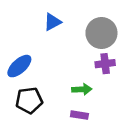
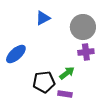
green arrow: (82, 89) -> (67, 73), turned -35
black pentagon: (29, 100) -> (44, 82), moved

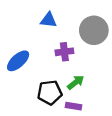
blue triangle: (43, 18) -> (49, 20), turned 35
purple cross: (86, 52) -> (64, 52), moved

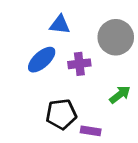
blue ellipse: (18, 61) -> (42, 60), moved
green arrow: (76, 82) -> (120, 95), moved

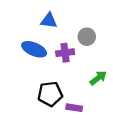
gray circle: (116, 37) -> (87, 37), moved, size x0.6
blue ellipse: (42, 60) -> (34, 49), turned 65

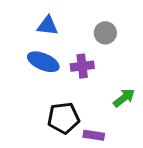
blue triangle: (49, 21) -> (48, 26), moved
gray circle: (87, 37) -> (105, 33), moved

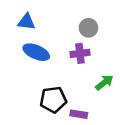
blue triangle: (48, 26) -> (26, 22), moved
purple cross: (82, 66) -> (80, 53), moved

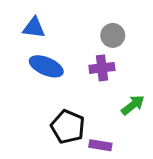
black pentagon: (53, 100) -> (68, 127), turned 30

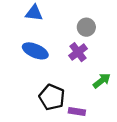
blue triangle: (34, 28) -> (34, 13), moved
purple cross: (102, 68) -> (78, 52), turned -30

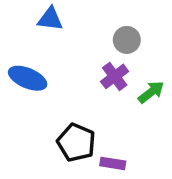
blue ellipse: (35, 51) -> (28, 78), moved
green arrow: (102, 81) -> (151, 92), moved

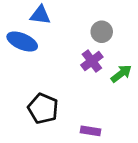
blue ellipse: (28, 78) -> (22, 42), moved
black pentagon: (76, 143) -> (43, 108), moved

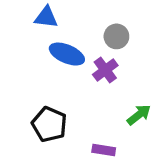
blue ellipse: (22, 42) -> (67, 54), moved
green arrow: (121, 74) -> (139, 115), moved

